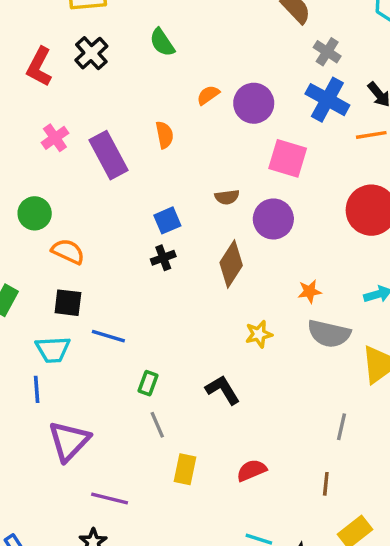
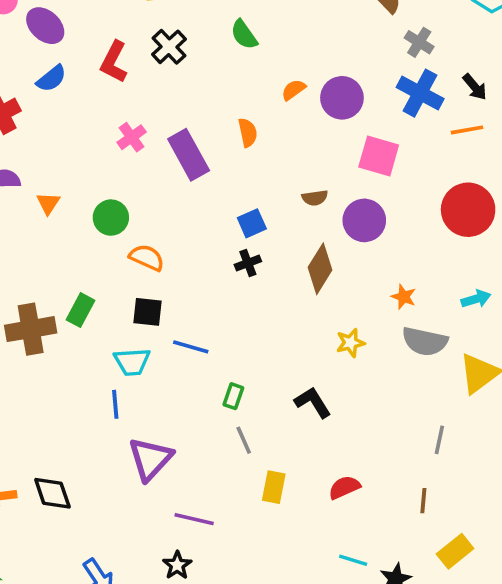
orange star: (310, 291) -> (404, 297), turned 30

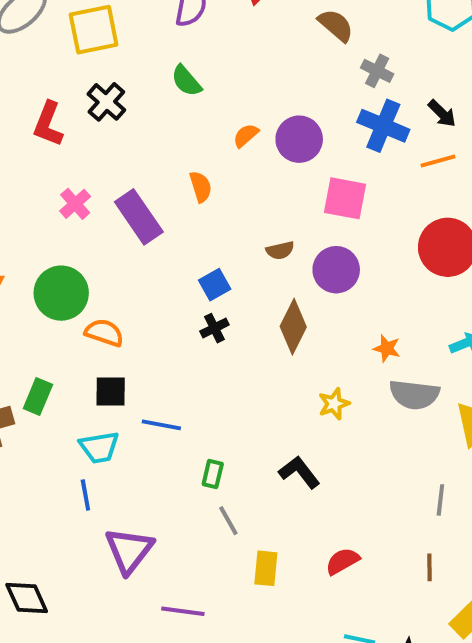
green circle: (111, 218) -> (61, 293), size x1.4

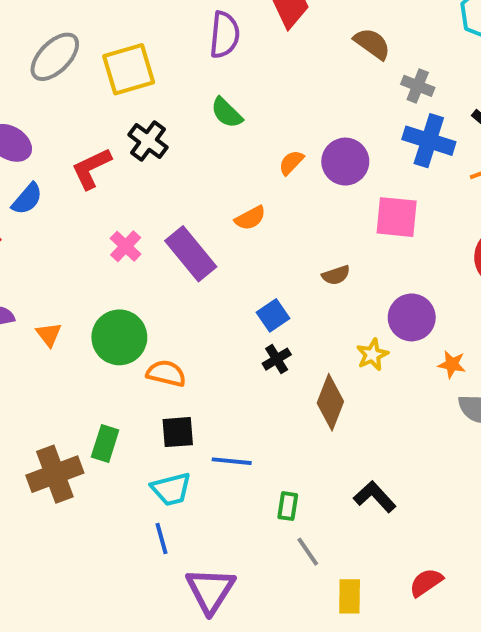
red L-shape: (48, 124) -> (91, 168), turned 48
orange semicircle: (201, 187) -> (250, 218), turned 84
purple circle: (336, 270) -> (412, 317), moved
brown diamond: (293, 327) -> (330, 402), moved
yellow star: (334, 404) -> (372, 355), moved

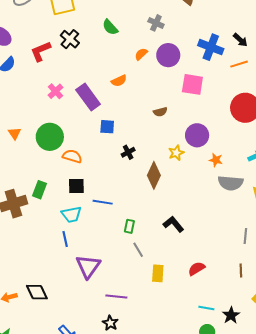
gray cross: (418, 86) -> (156, 23), moved
blue square: (273, 315) -> (107, 127), moved, turned 35

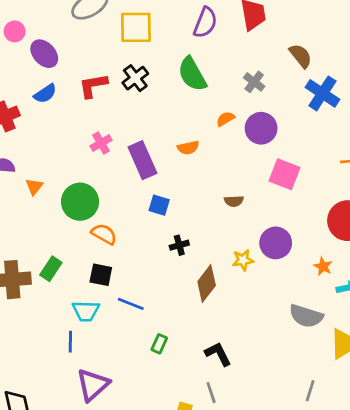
green semicircle: (110, 27) -> (192, 74), size x1.5
blue cross: (211, 47) -> (322, 93), moved
orange star: (216, 160) -> (323, 266), moved
gray line: (138, 250) -> (211, 393), moved

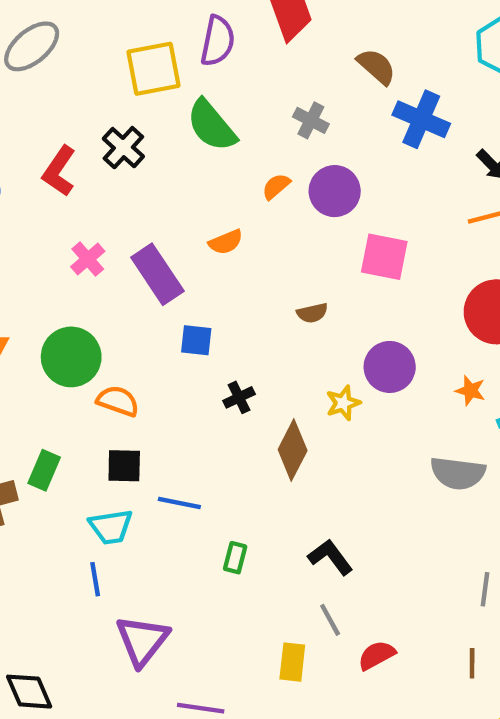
yellow square: (136, 27) -> (154, 69), moved
red L-shape: (93, 86) -> (59, 171), turned -36

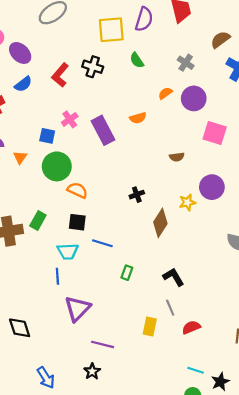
brown semicircle: (376, 66) -> (220, 40), turned -84
green semicircle: (211, 125) -> (137, 60), size x0.6
black cross: (123, 148) -> (93, 67), turned -30
blue square: (196, 340) -> (47, 136), moved

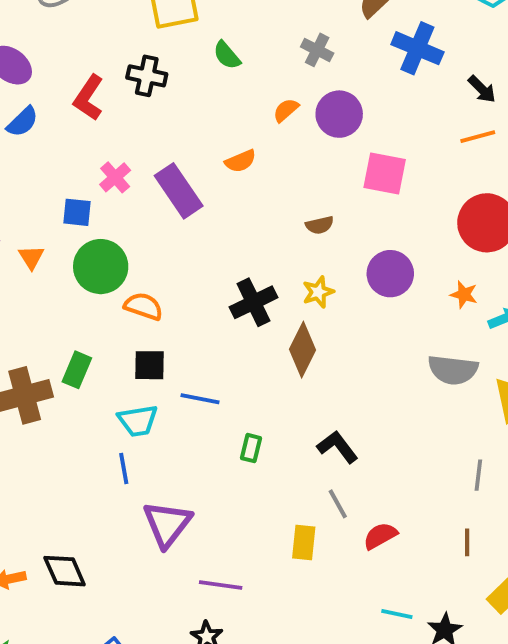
black cross: (137, 195) -> (254, 302), size x1.6
yellow star: (187, 202) -> (318, 292), moved

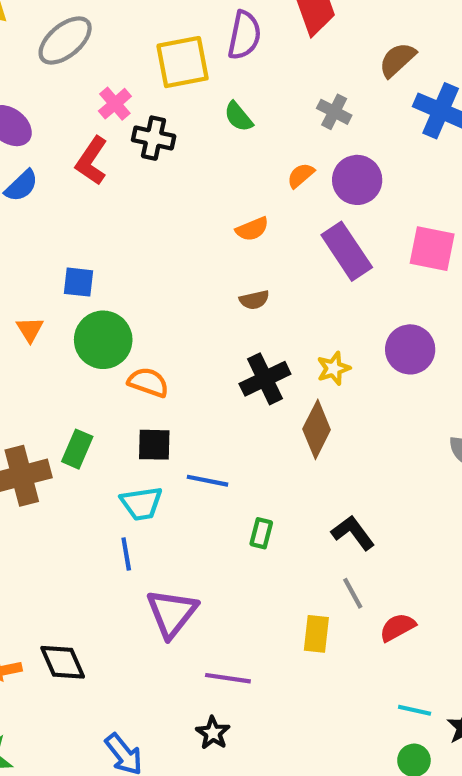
pink square: (385, 173) -> (432, 249), moved
pink cross: (115, 177) -> (115, 104), moved
purple rectangle: (179, 191) -> (347, 251), moved
brown semicircle: (320, 225) -> (254, 300), moved

